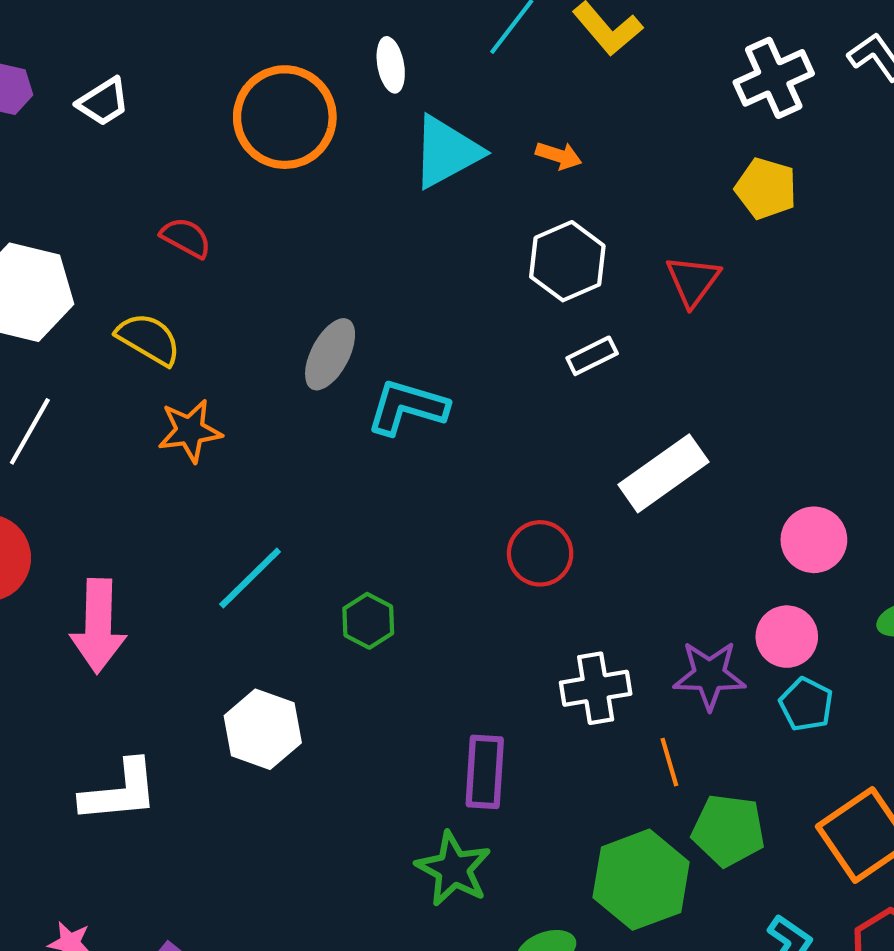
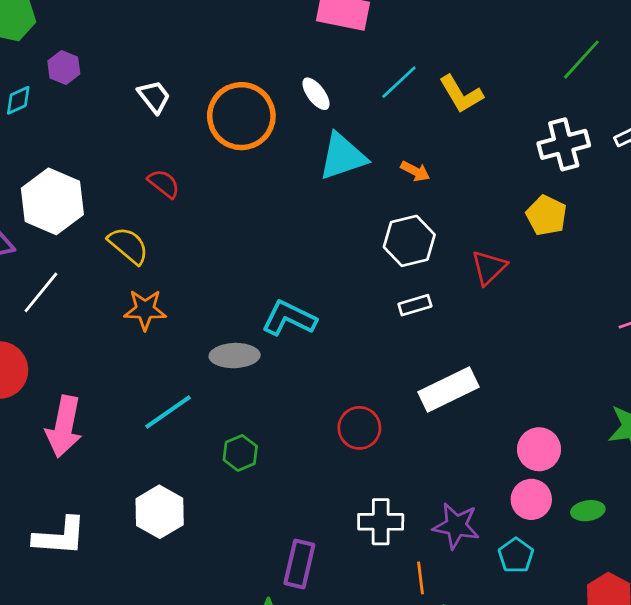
white ellipse: (391, 65) -> (316, 94), turned -36
white trapezoid: (103, 102) -> (154, 97), moved, turned -105
gray ellipse: (330, 354) -> (235, 356), moved, turned 51
pink circle: (787, 637) -> (531, 499), moved

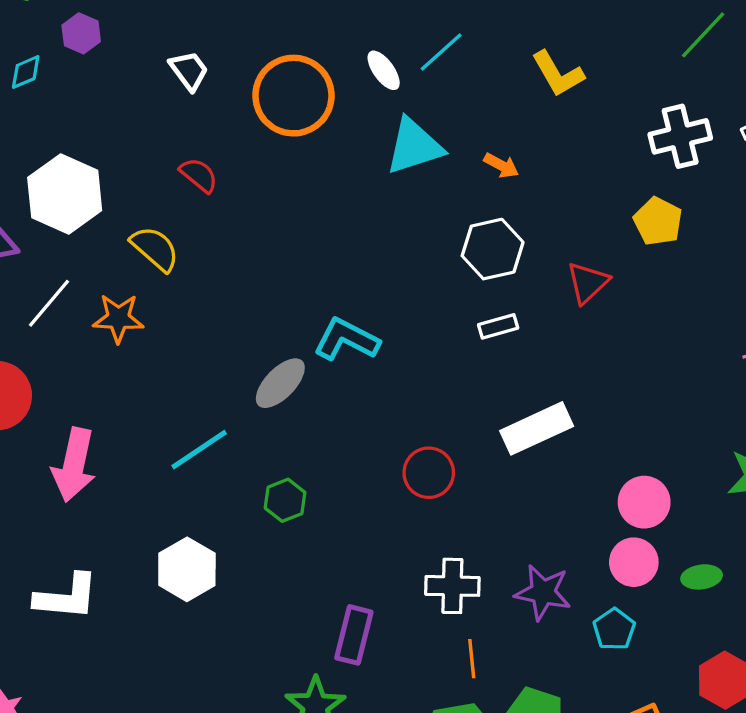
cyan line: (399, 82) -> (441, 52), moved
orange star: (145, 310) -> (118, 318), moved
gray ellipse: (235, 356) -> (280, 383), turned -45
orange line: (421, 578) -> (472, 659), moved

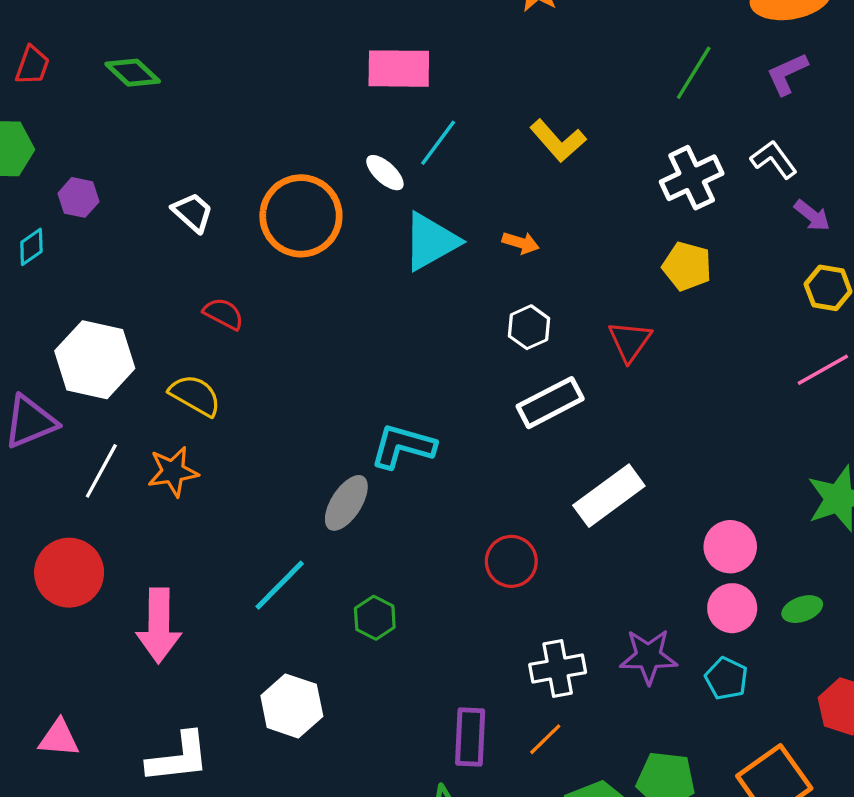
white hexagon: (493, 249) -> (529, 327), size x0.7
white rectangle: (498, 326) -> (550, 403), size x1.6
orange line: (472, 659) -> (545, 739), moved, turned 63

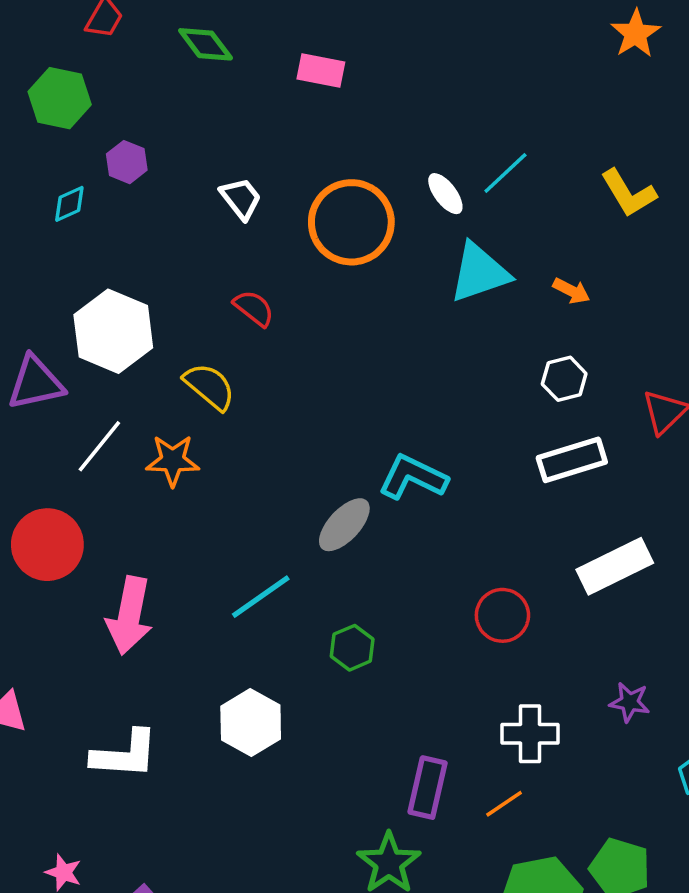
pink rectangle: (399, 69) -> (321, 70), moved, size x0.7
purple star: (648, 656) -> (630, 702), moved, size x0.7

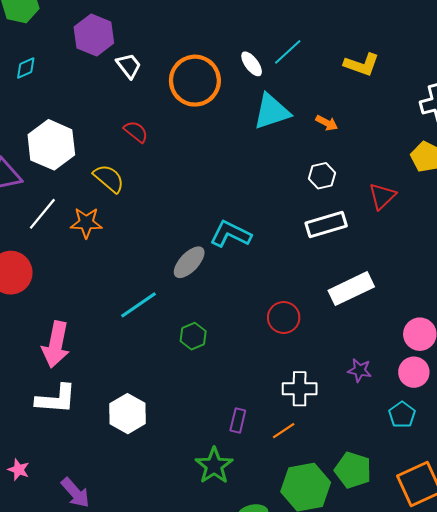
purple hexagon: (127, 162) -> (94, 35), moved, size x1.6
yellow L-shape: (628, 193) -> (362, 65), turned -40
pink arrow: (129, 616) -> (56, 345), moved
white hexagon: (251, 723) -> (128, 414), moved
purple rectangle: (428, 788) -> (238, 421), size x0.7

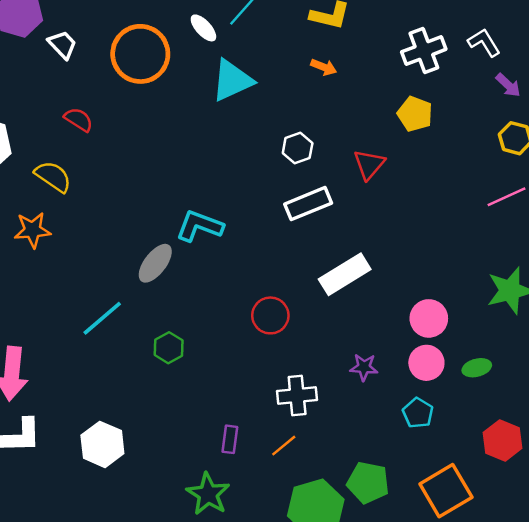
orange arrow: (327, 123) -> (324, 67), moved

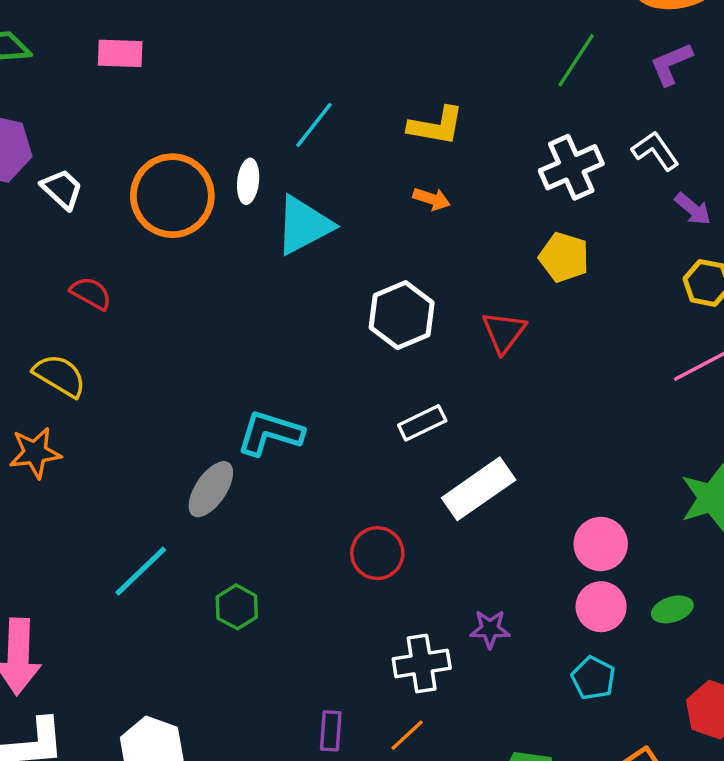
white ellipse: (203, 28) -> (248, 181), moved, turned 52
white hexagon: (298, 148) -> (402, 315), size x1.5
white rectangle: (308, 204) -> (422, 423), moved, size x0.7
purple star: (364, 367) -> (490, 629), moved

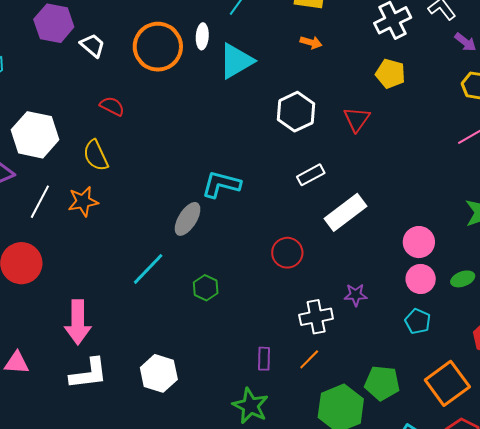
yellow semicircle: (60, 376) -> (96, 155), turned -144

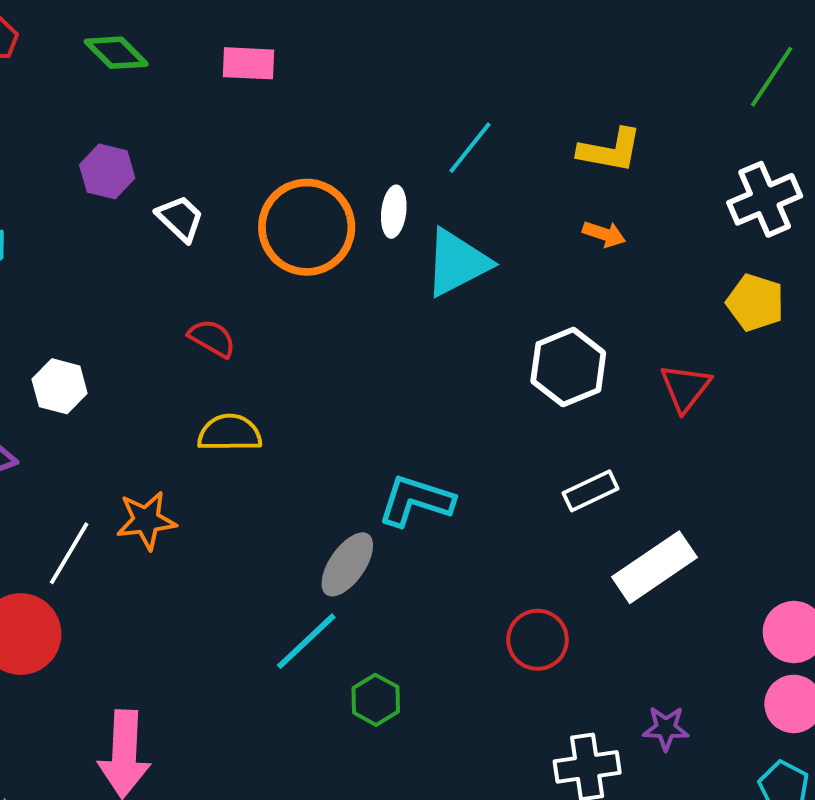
purple hexagon: (54, 23) -> (107, 171), size x0.7
white hexagon: (35, 135) -> (60, 386), size x0.6
yellow semicircle: (96, 155) -> (230, 433), moved, turned 112
white line: (40, 202) -> (69, 553), moved
cyan line: (148, 269) -> (306, 641), moved

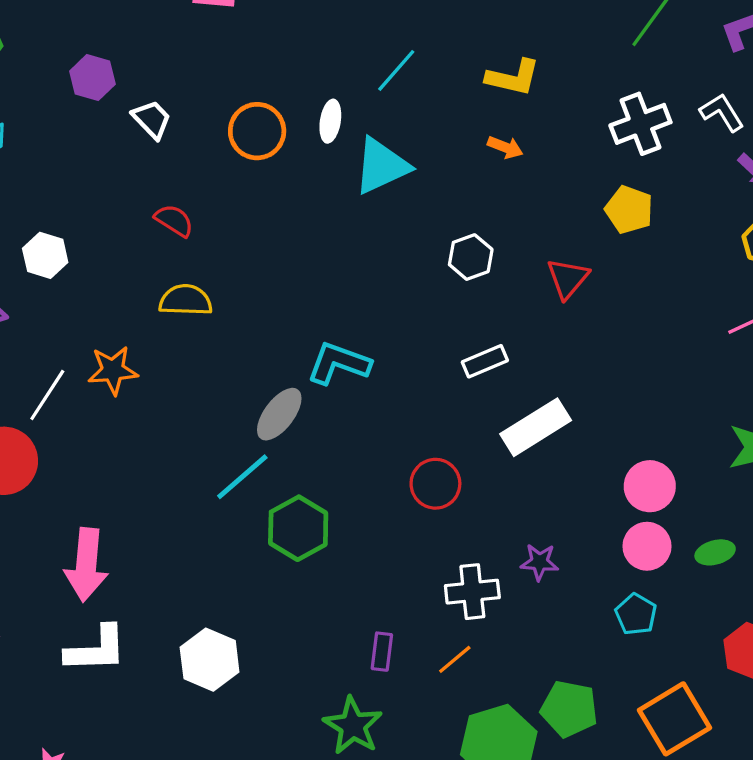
orange circle: (307, 227) -> (257, 131), size x0.7
white hexagon: (568, 367) -> (471, 257), size x0.7
green hexagon: (376, 700) -> (298, 528), size x1.5

